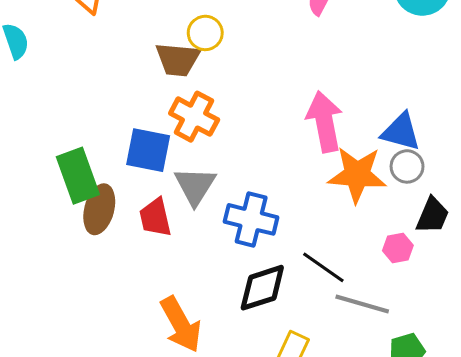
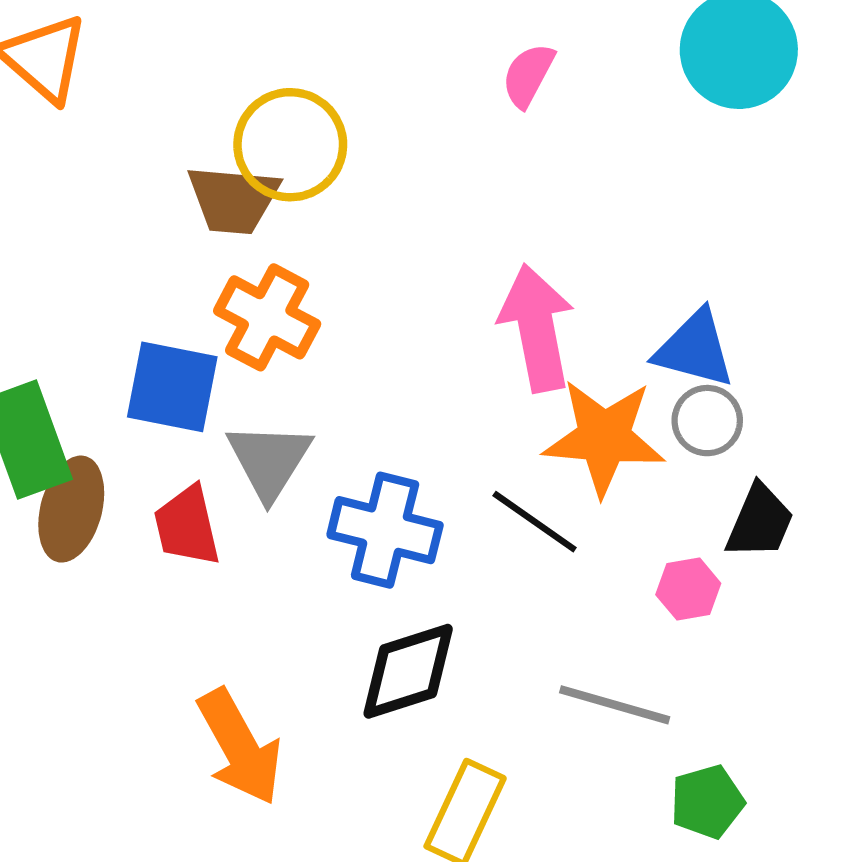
yellow circle: (205, 33) -> (290, 145), size x1.5
black line: (323, 267) -> (535, 522), moved

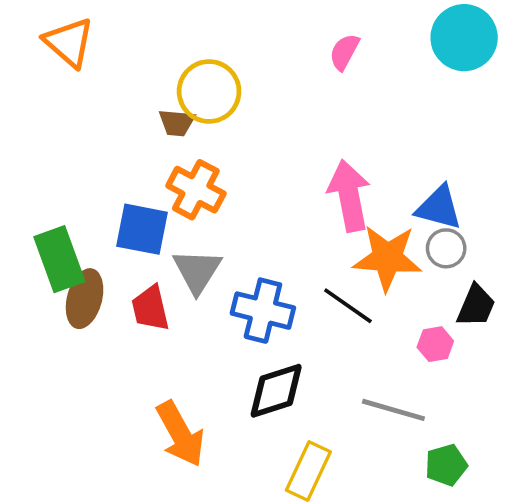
brown trapezoid: (233, 199) -> (177, 123), size x0.7

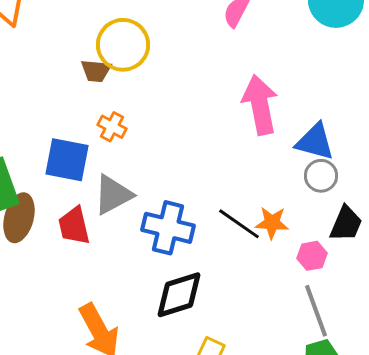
orange cross: (196, 190) -> (112, 127), size x0.6
pink arrow: (349, 196) -> (260, 105), moved
orange star: (387, 258) -> (272, 223), moved, size x0.6
gray triangle: (197, 271) -> (113, 195), turned 30
gray line: (393, 410) -> (316, 311), moved, turned 54

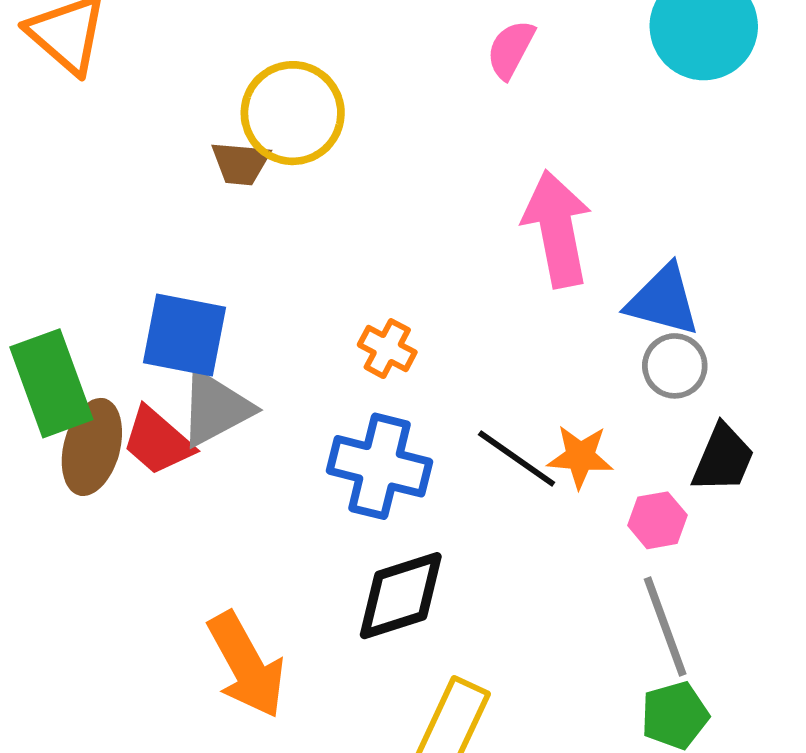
orange cross: (112, 127) -> (387, 349), moved
gray triangle: (113, 195) -> (215, 408), moved
red trapezoid: (74, 226) -> (158, 441), moved, turned -36

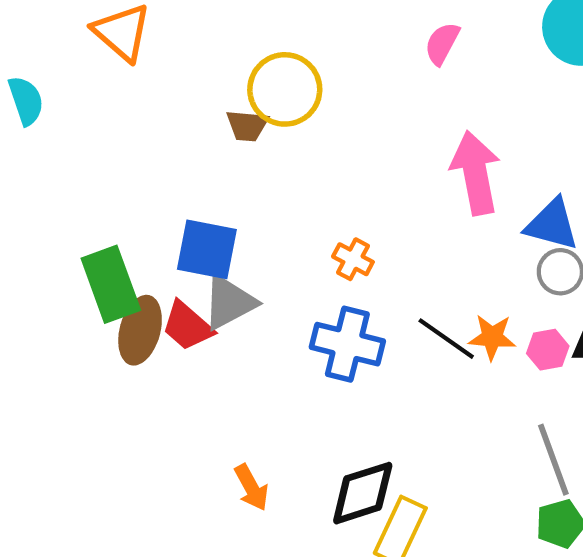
pink hexagon: (657, 520) -> (548, 350), moved
black diamond: (401, 596) -> (363, 493), moved
orange arrow: (246, 665) -> (251, 487), size x0.6

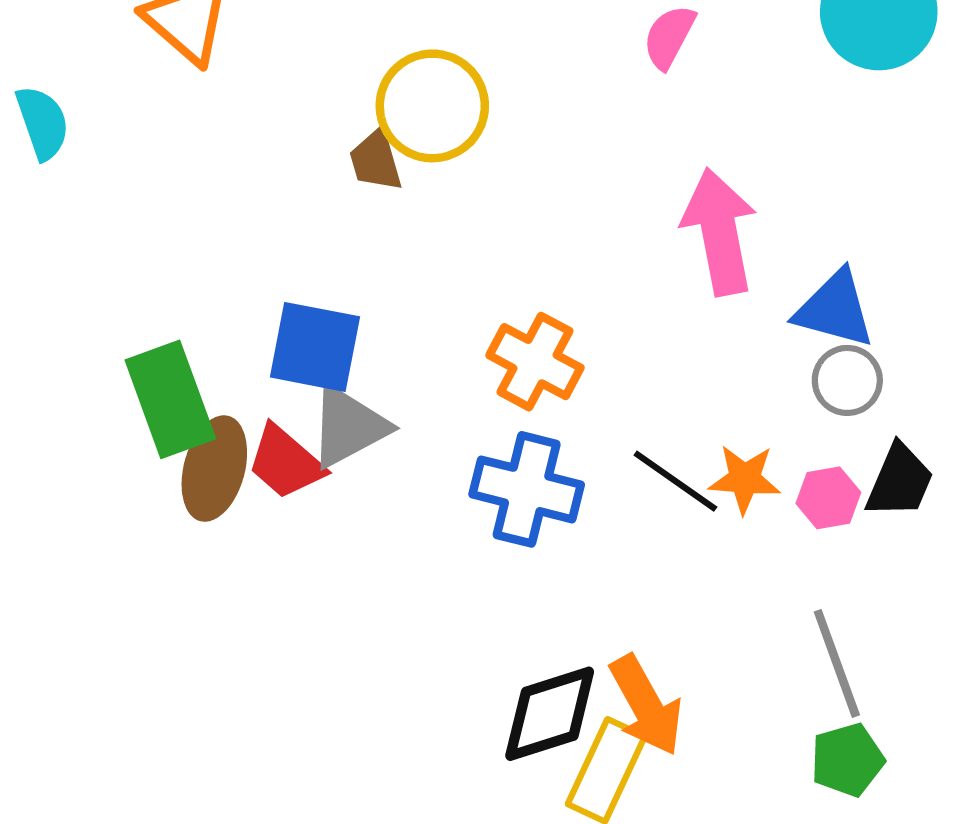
brown trapezoid: (247, 126) -> (376, 160), turned 69
orange cross: (353, 259) -> (535, 362), size x1.5
orange arrow: (251, 487) -> (646, 705), moved, size x1.4

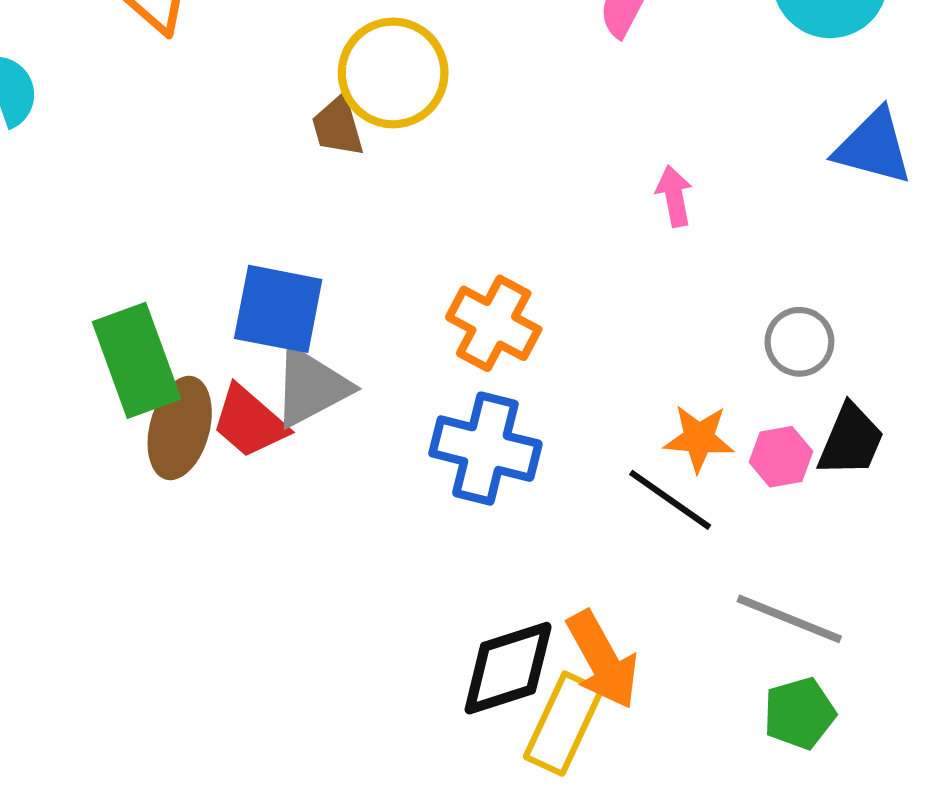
pink arrow: (719, 232) -> (674, 196), size x0.5
blue triangle: (835, 309) -> (873, 147), moved
black line: (675, 481) -> (670, 500), moved
gray line: (837, 663) -> (789, 619), turned -48

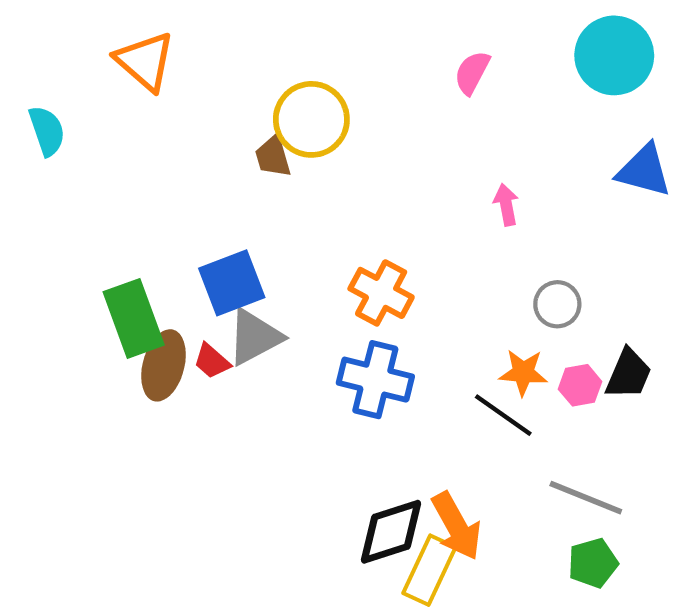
blue square: (278, 309) -> (232, 283), turned -32
gray circle: (799, 342) -> (557, 304), moved
red trapezoid: (249, 422) -> (212, 361), size x0.7

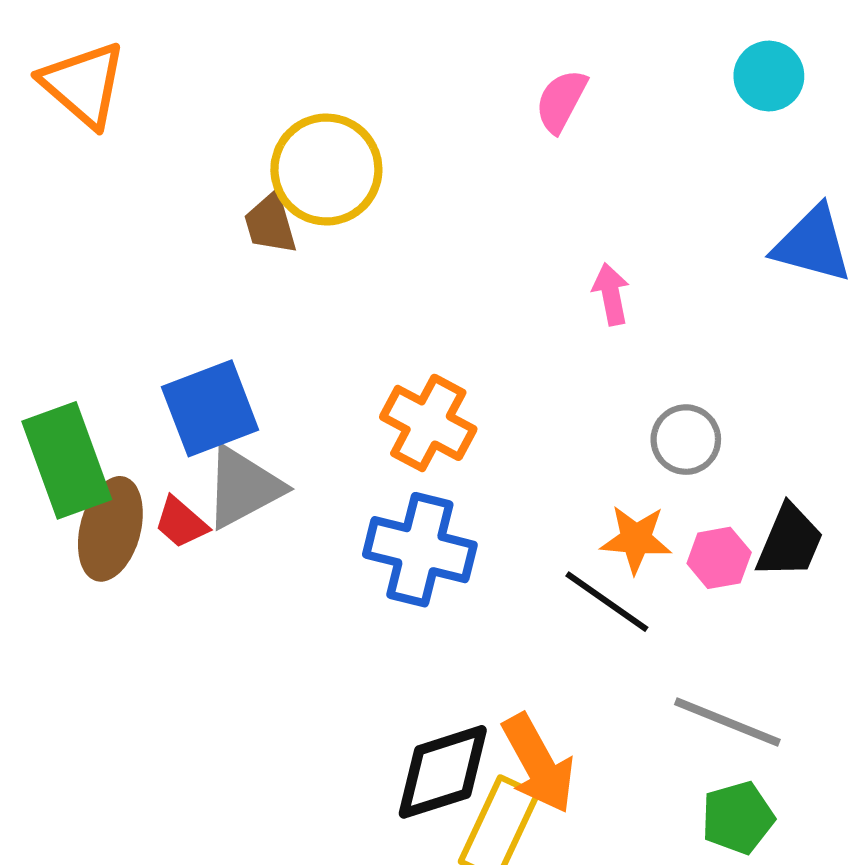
cyan circle: (614, 55) -> (769, 76), size x0.6

